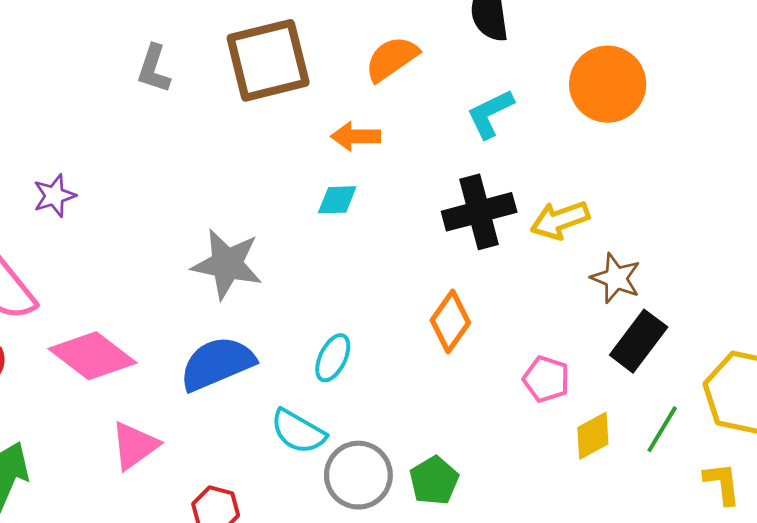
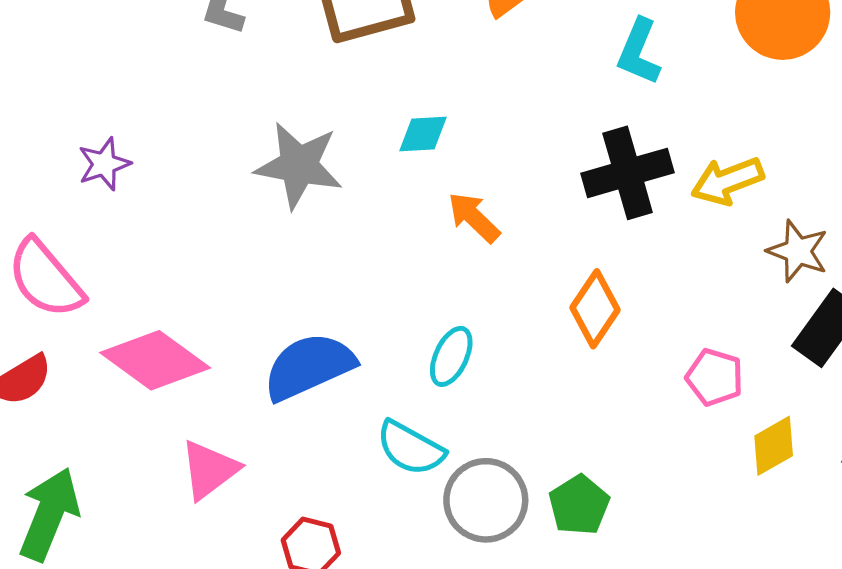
cyan L-shape: (490, 114) -> (639, 52), turned -40
orange arrow: (356, 136) -> (474, 217), moved, turned 45
cyan diamond: (337, 200) -> (423, 134), moved
gray star: (227, 264) -> (299, 165), moved

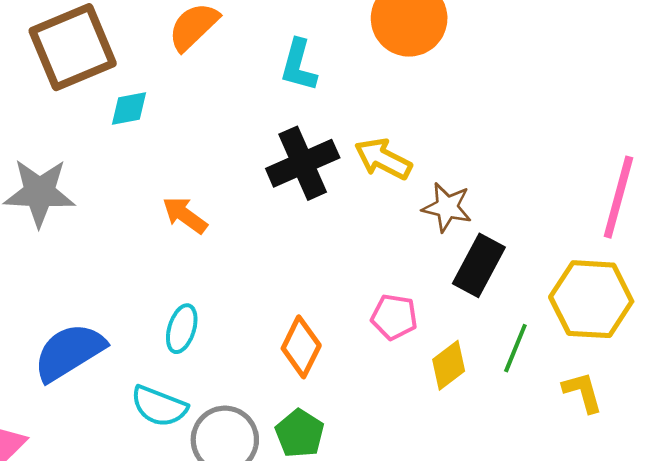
cyan diamond: (423, 134) -> (129, 109), moved
yellow arrow: (727, 181) -> (383, 159), turned 56
orange diamond: (595, 309) -> (301, 347), moved

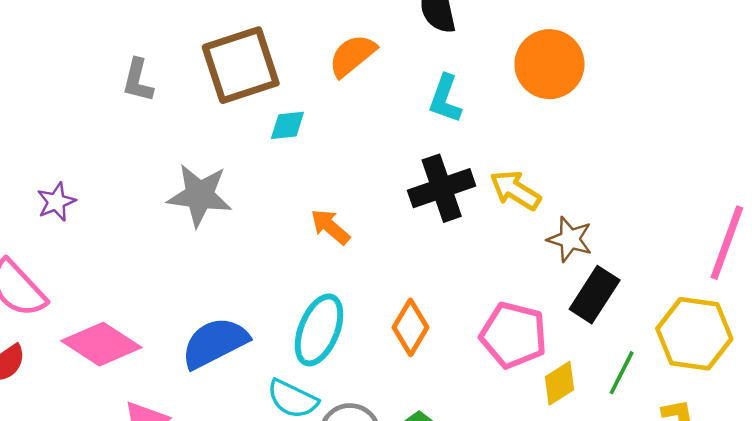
pink pentagon: (394, 317) -> (513, 335), size x1.6
cyan ellipse: (182, 329) -> (319, 330), size x1.6
orange diamond: (301, 347) -> (411, 327), moved

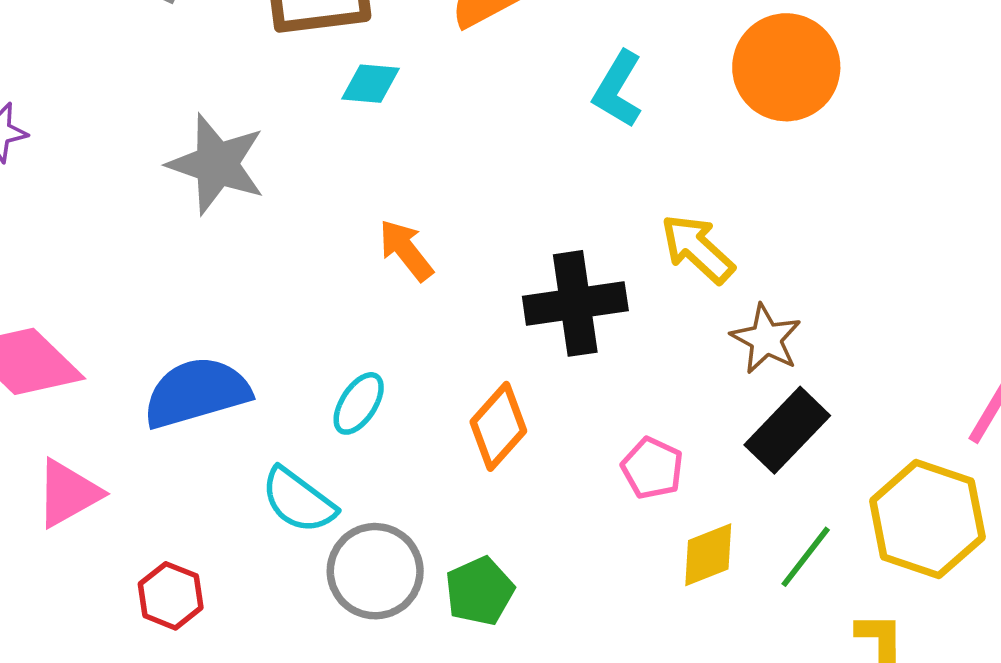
black cross: (442, 188) -> (575, 303), moved
cyan ellipse: (319, 330) -> (359, 403), size x0.6
pink pentagon: (513, 335) -> (652, 468), size x0.6

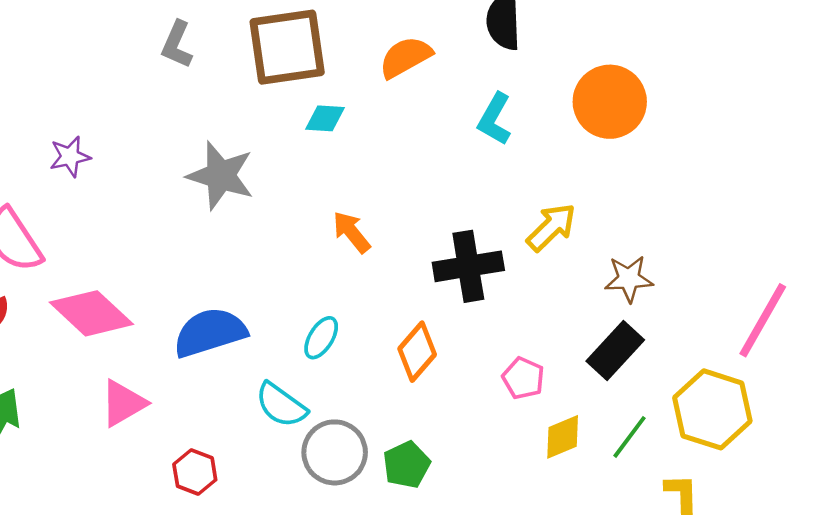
yellow arrow: (698, 249) -> (551, 227), turned 94
brown star: (766, 339) -> (629, 279), moved, turned -30

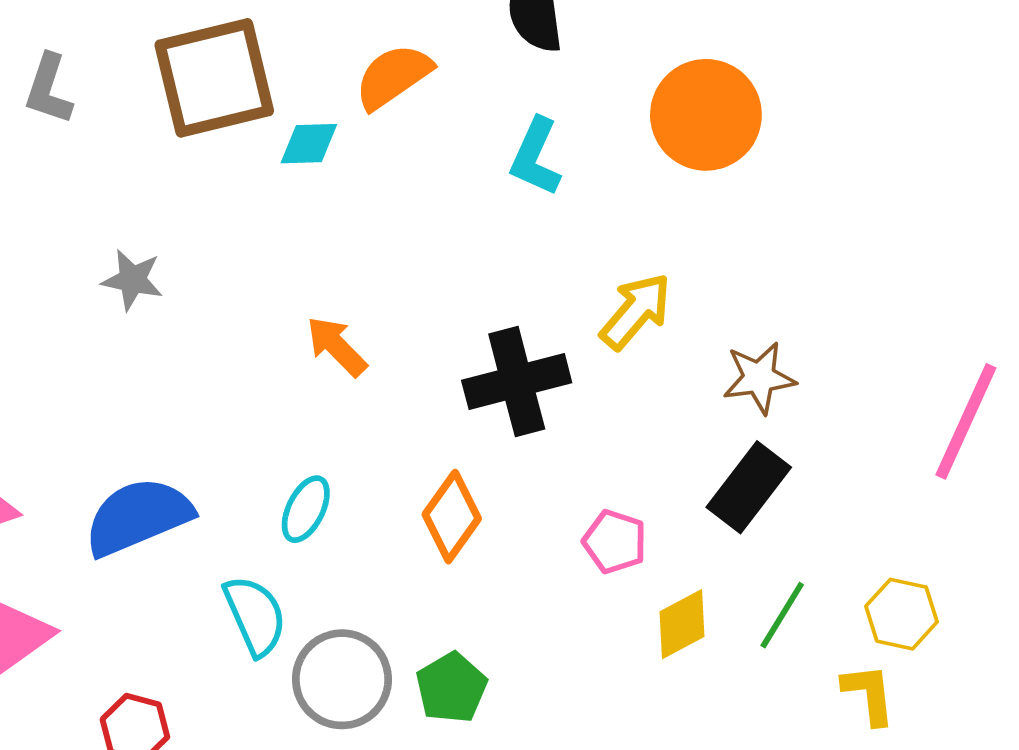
cyan diamond: (325, 118) -> (309, 144), moved
gray star: (221, 176) -> (132, 280), size x0.6
cyan semicircle: (281, 405) -> (255, 616), turned -144
yellow hexagon: (712, 409) -> (902, 614), moved, size x0.6

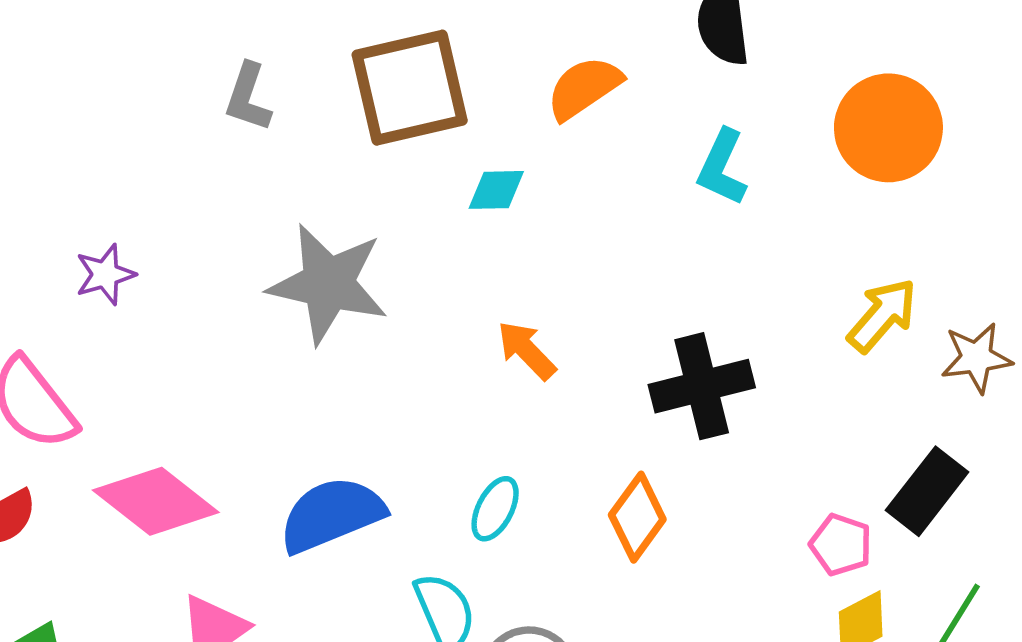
cyan diamond: (309, 144) -> (496, 190), moved
gray star: (132, 280) -> (328, 284), size x2.0
yellow arrow: (636, 311) -> (882, 315), moved
brown star: (759, 378) -> (976, 358), moved
pink pentagon: (615, 542) -> (841, 545), moved

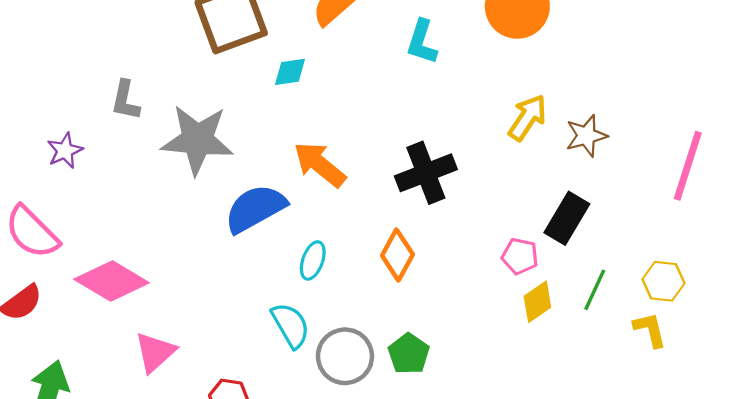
gray L-shape: (248, 97) -> (125, 100), moved
orange arrow: (527, 350) -> (320, 164), size x1.4
blue semicircle: (332, 515) -> (255, 208), moved

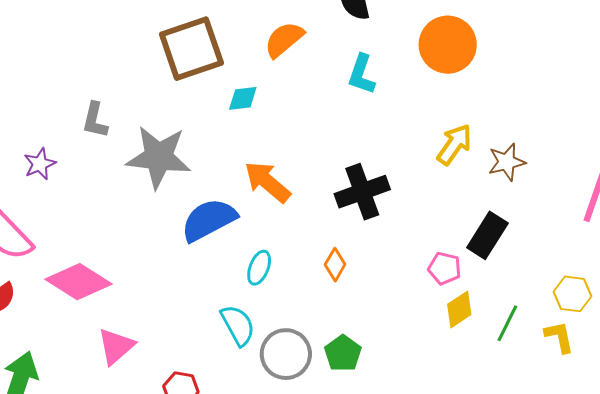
orange diamond: (397, 255) -> (335, 265), size x0.7
green line: (595, 290) -> (507, 323), moved

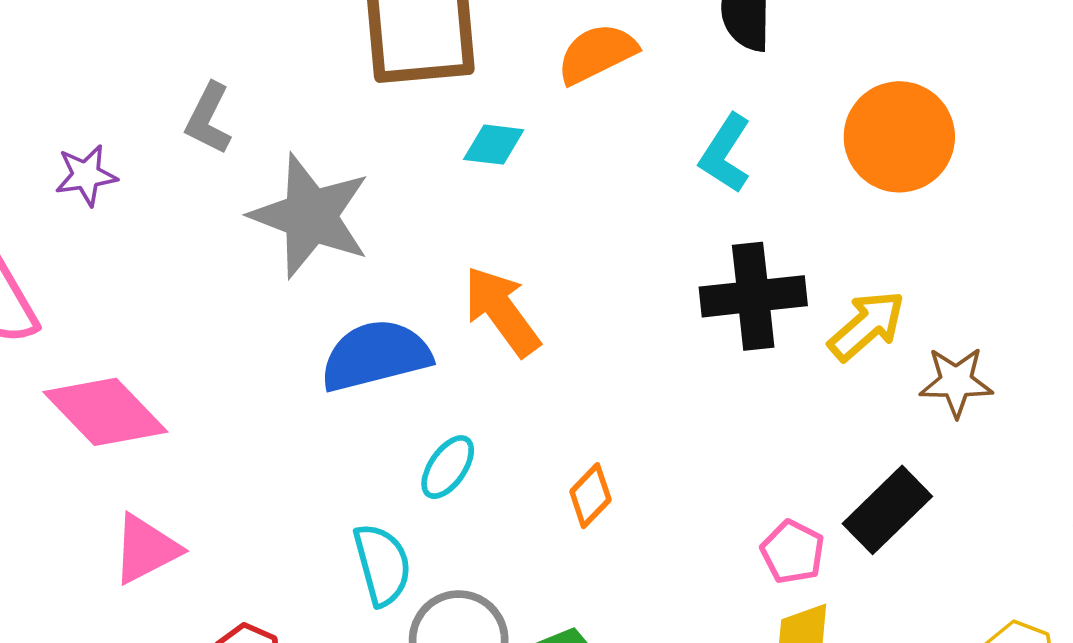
black cross: (362, 192) -> (753, 296), moved

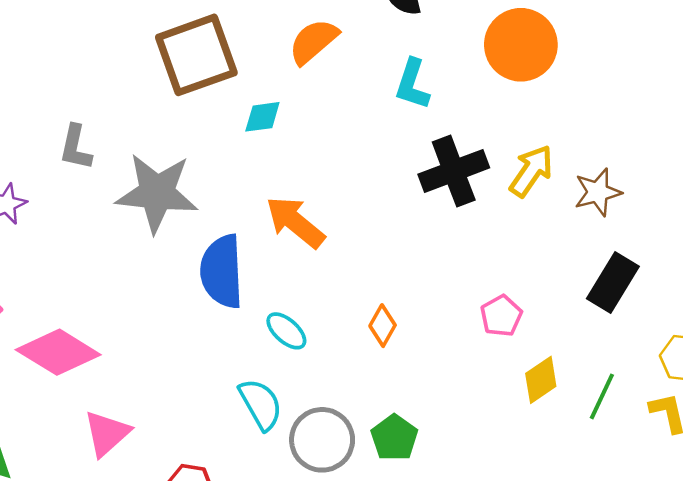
blue semicircle: (376, 355) -> (222, 271), turned -64
cyan ellipse: (448, 467) -> (286, 331), turned -69
black rectangle: (887, 510) -> (613, 282), moved
pink pentagon: (793, 552) -> (501, 316), moved, turned 30

